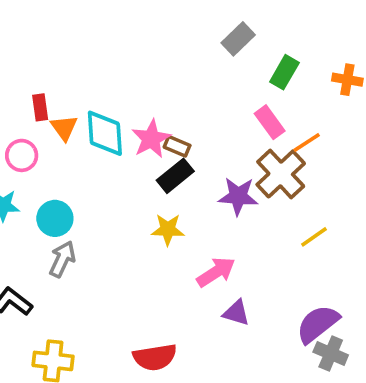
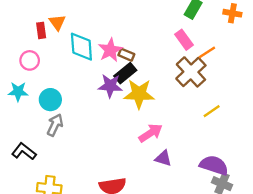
orange triangle: (64, 128) -> (57, 22), moved
purple star: (238, 196) -> (110, 86), moved
yellow star: (168, 229) -> (139, 94), moved, size x1.5
purple semicircle: (318, 324) -> (214, 165), turned 56

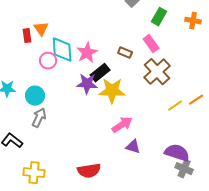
orange line: (207, 52) -> (196, 100), moved
brown rectangle: (126, 55) -> (125, 53), moved
pink circle: (30, 60) -> (48, 61), moved

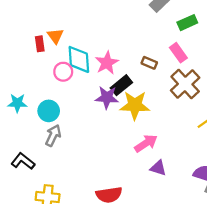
green rectangle: (159, 17) -> (187, 23), turned 36

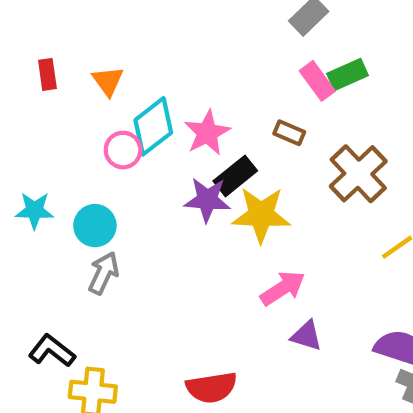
green rectangle: (187, 23) -> (347, 74), moved
red rectangle: (40, 44) -> (47, 74), moved
pink rectangle: (178, 53) -> (317, 81), moved
cyan diamond: (79, 59) -> (153, 126), turned 56
black L-shape: (23, 161) -> (52, 351), moved

